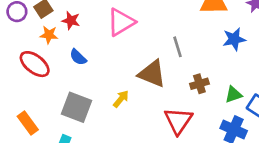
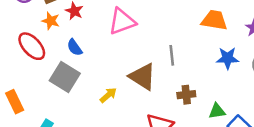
gray square: (77, 107) -> (65, 77), moved

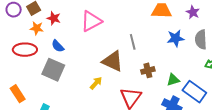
red ellipse: (32, 46) -> (25, 50), turned -40
yellow arrow: (108, 95) -> (96, 83), moved

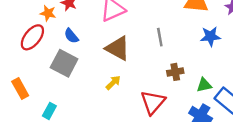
red ellipse: (25, 50) -> (32, 37), turned -55
brown triangle: (113, 61) -> (118, 48), moved

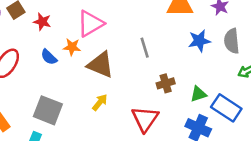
orange star: (48, 13) -> (72, 47), moved
gray square: (64, 63) -> (48, 110), moved

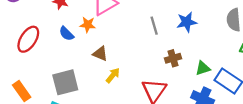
blue star: (199, 41) -> (187, 22), moved
brown triangle: (101, 65) -> (100, 54), moved, size x0.6
gray square: (48, 110) -> (65, 82), turned -36

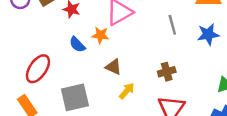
gray line: (154, 26) -> (172, 25), moved
red ellipse: (28, 39) -> (38, 69), moved
brown cross: (173, 58) -> (167, 72), moved

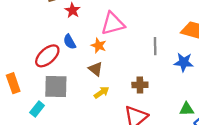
orange star: (100, 35) -> (99, 46), moved
red ellipse: (38, 69) -> (47, 56), moved

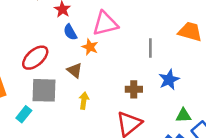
blue semicircle: (70, 42) -> (70, 32), moved
blue star: (184, 62) -> (169, 80), moved, turned -30
brown triangle: (96, 69) -> (75, 70), moved
yellow arrow: (102, 92) -> (84, 101), moved, turned -48

